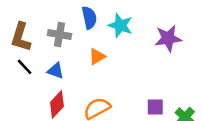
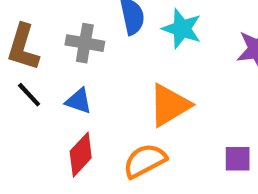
orange triangle: (97, 56) -> (169, 105), moved, size x1.6

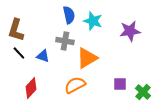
gray cross: (85, 43) -> (65, 41), moved
red diamond: (81, 155) -> (31, 88), moved

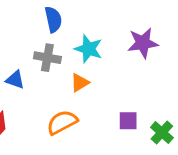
cyan star: (93, 21) -> (89, 49), moved
orange triangle: (87, 58) -> (80, 83), size x0.6

